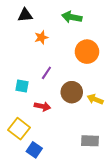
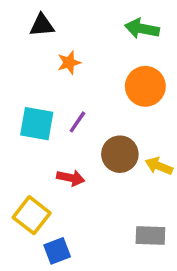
green arrow: (72, 17) -> (142, 29), moved
cyan square: (22, 86) -> (37, 124), moved, size x1.5
blue square: (34, 150) -> (57, 251), turned 35

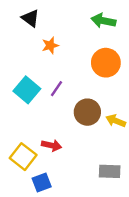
black triangle: (42, 25) -> (31, 18), turned 42
cyan square: (37, 124) -> (27, 90), turned 30
red arrow: (71, 178) -> (52, 145), moved

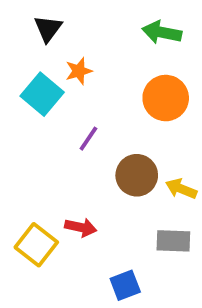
black triangle: (31, 18) -> (48, 29), turned 30
cyan square: (27, 90) -> (42, 94), moved
gray rectangle: (110, 171) -> (173, 241), moved
blue square: (42, 182) -> (125, 285), moved

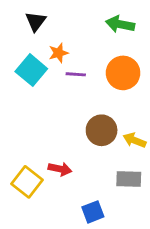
purple line: (88, 139) -> (76, 74), moved, turned 60

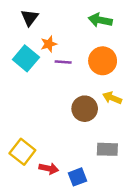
yellow arrow: (134, 140) -> (112, 98), moved
red arrow: (60, 169) -> (49, 169), moved

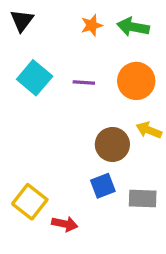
black triangle: (30, 18) -> (22, 21), moved
orange star: (49, 44) -> (92, 25), moved
blue square: (77, 177) -> (103, 186), moved

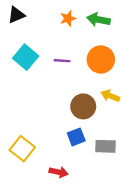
black triangle: (22, 21) -> (16, 15), turned 30
red arrow: (65, 224) -> (59, 172), moved

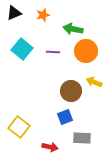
orange star: (68, 18) -> (43, 15), moved
green arrow: (98, 20) -> (73, 29), moved
gray rectangle: (105, 146) -> (82, 138), moved

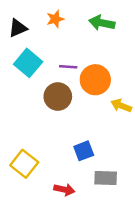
black triangle: (14, 13) -> (18, 28), moved
green arrow: (73, 29) -> (102, 23), moved
orange circle: (86, 51) -> (95, 80), moved
brown circle: (71, 91) -> (58, 97), moved

